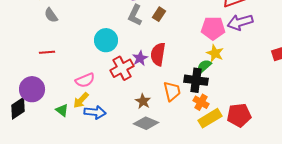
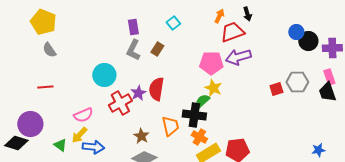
black diamond: (18, 108) -> (16, 143), turned 50

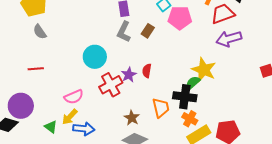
pink pentagon: (211, 63) -> (180, 18), moved
yellow star: (213, 88) -> (204, 70), size x1.4
red semicircle: (156, 89) -> (147, 71), size x0.6

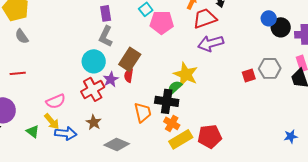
brown rectangle: (148, 31) -> (130, 59), moved, size x1.6
cyan circle: (95, 57) -> (94, 61), moved
yellow arrow: (70, 117) -> (52, 121), turned -84
brown star: (132, 118) -> (94, 122), moved

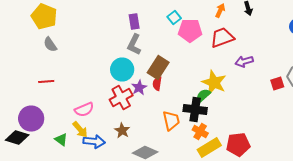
red trapezoid: (205, 18) -> (222, 38), moved
purple arrow: (211, 43) -> (244, 62), moved, size x0.7

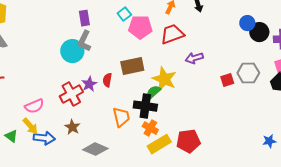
brown rectangle: (158, 68) -> (132, 66), moved, turned 45
cyan circle: (122, 70) -> (72, 51), moved

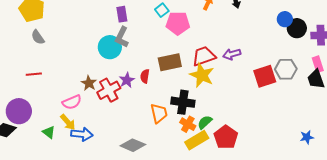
red trapezoid: (172, 34) -> (204, 56), moved
red square: (227, 80) -> (265, 76), size x1.6
green semicircle: (153, 92) -> (205, 122), moved
brown star: (72, 127) -> (89, 83), moved
red pentagon: (188, 141) -> (226, 137), turned -30

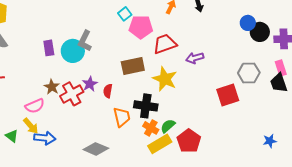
purple rectangle: (122, 14) -> (49, 48), moved
red trapezoid: (204, 56) -> (165, 44), moved
red semicircle: (145, 76) -> (108, 91), moved
red square: (265, 76) -> (228, 95), moved

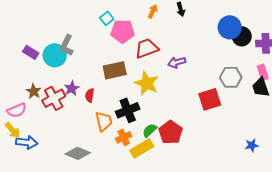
blue circle: (248, 23) -> (230, 27), size x1.5
purple rectangle: (49, 48) -> (31, 52), turned -49
black cross: (146, 106) -> (128, 110), turned -30
orange cross: (151, 128) -> (124, 137), moved, turned 35
red pentagon: (189, 141) -> (171, 132), moved

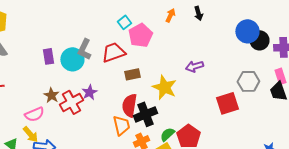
pink pentagon: (123, 31) -> (140, 35), turned -30
red trapezoid: (147, 48) -> (113, 52), moved
purple rectangle: (31, 52) -> (48, 56), turned 49
brown rectangle: (115, 70) -> (132, 74), size x0.7
red semicircle: (90, 95) -> (129, 105), moved, size x1.6

